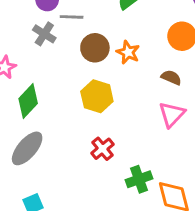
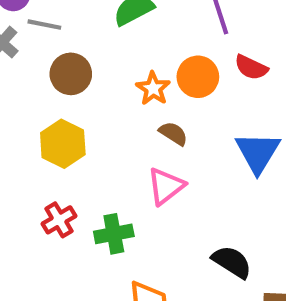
orange star: (128, 52) -> (153, 88), moved
green cross: (139, 179) -> (114, 234), moved

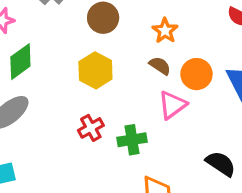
orange circle: (198, 77) -> (196, 74), moved
brown semicircle: (173, 133) -> (160, 66), moved

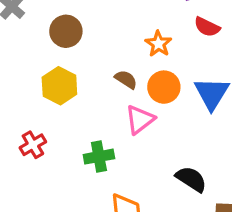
orange star: (165, 31) -> (158, 44), moved
red cross: (91, 128) -> (33, 145), moved

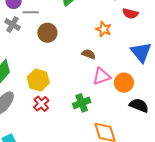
yellow hexagon: (59, 86) -> (38, 80), moved
orange circle: (164, 87) -> (124, 83), moved
pink triangle: (140, 120) -> (101, 76), turned 30

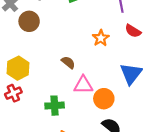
brown circle: (47, 33) -> (29, 21), moved
brown semicircle: (89, 54) -> (68, 62), moved

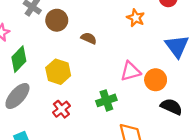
brown semicircle: (68, 62) -> (89, 38), moved
red cross: (13, 93) -> (61, 109), moved

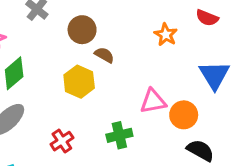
brown circle: (57, 20) -> (82, 30), moved
yellow hexagon: (58, 72) -> (79, 82), moved

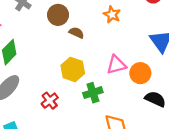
orange star: (166, 35) -> (112, 15), moved
yellow hexagon: (79, 82) -> (73, 69), moved

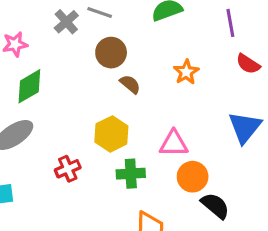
orange circle: (140, 73) -> (193, 177), moved

